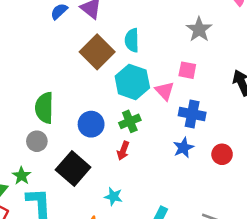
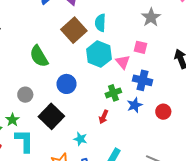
green semicircle: (44, 108) -> (39, 56), moved, turned -35
green cross: (130, 121) -> (113, 93), moved
red arrow: (123, 151) -> (104, 117), moved

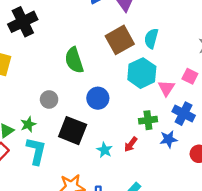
black square: (51, 116) -> (73, 131), turned -35
cyan star: (80, 139) -> (105, 150), moved

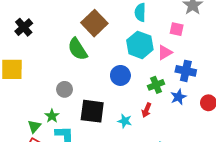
black cross: (23, 22) -> (24, 27), size x0.7
brown square: (120, 40) -> (94, 23), moved
pink square: (190, 76) -> (177, 29), moved
pink triangle: (166, 88) -> (165, 52), turned 42
blue circle: (98, 98) -> (120, 75), moved

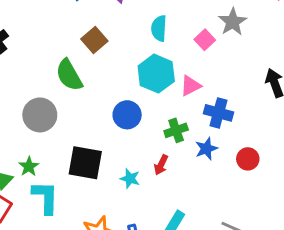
brown square: (94, 23) -> (94, 40), size x0.7
pink square: (177, 29) -> (205, 40), moved, turned 32
gray circle: (65, 89) -> (40, 115), moved, size x1.5

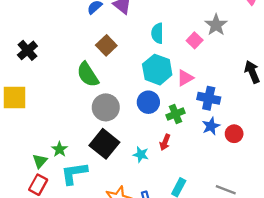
gray circle: (40, 115) -> (106, 107), moved
blue circle: (127, 115) -> (148, 102), moved
blue star: (206, 149) -> (211, 126), moved
black square: (85, 163) -> (104, 144), turned 32
cyan L-shape: (45, 197) -> (74, 173), turned -96

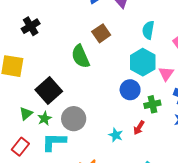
pink triangle: (185, 78) -> (166, 74), turned -35
gray circle: (106, 107) -> (74, 119), moved
black square: (104, 144) -> (49, 91), moved
green triangle: (40, 161) -> (26, 114), moved

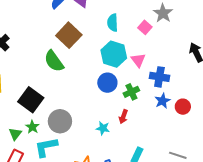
brown square: (101, 33) -> (69, 35), size x1.4
green triangle: (26, 114) -> (15, 134), moved

